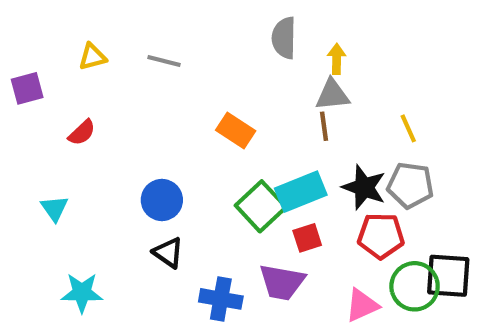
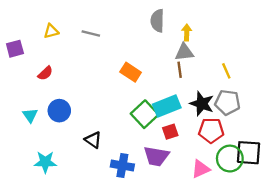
blue circle: (162, 200) -> (59, 111), moved

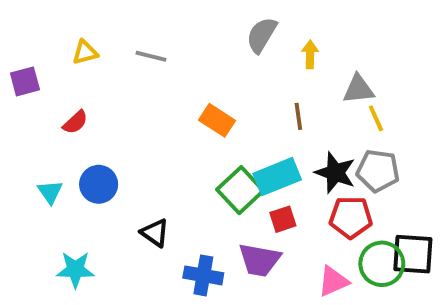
gray semicircle: (157, 21) -> (262, 35), turned 30
gray triangle: (184, 52) -> (359, 89), moved

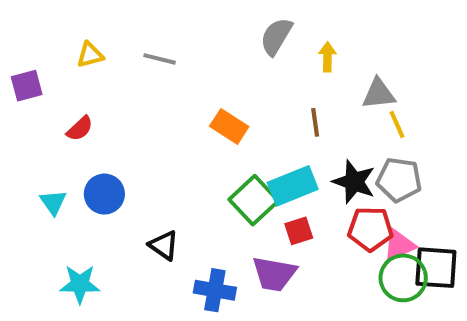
pink triangle: (333, 281) -> (399, 245), moved

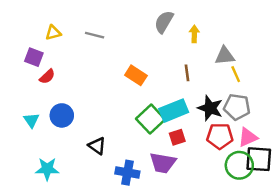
purple square: (27, 86) -> (34, 57), moved, turned 36
pink triangle: (399, 245) -> (248, 137), moved

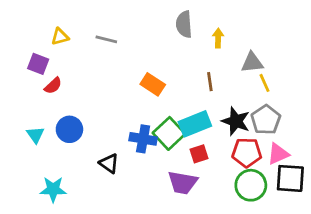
gray semicircle: (164, 22) -> (184, 24), turned -35
gray pentagon: (237, 107) -> (266, 120), turned 30
green circle: (239, 165) -> (251, 185), moved
blue cross: (127, 173) -> (143, 139), moved

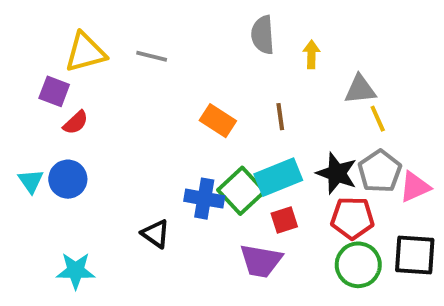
yellow triangle: (60, 37) -> (85, 52), size x1.6
brown line: (210, 82) -> (280, 117), moved
blue circle: (69, 129) -> (68, 179), moved
cyan triangle: (35, 135) -> (31, 181), moved
pink triangle: (278, 154) -> (415, 187), moved

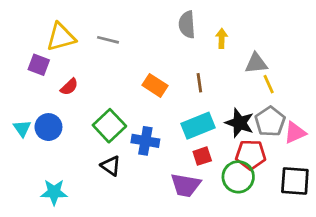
red semicircle: (76, 123) -> (69, 87), moved
green square: (241, 191) -> (109, 126), moved
green circle: (358, 265) -> (238, 177), moved

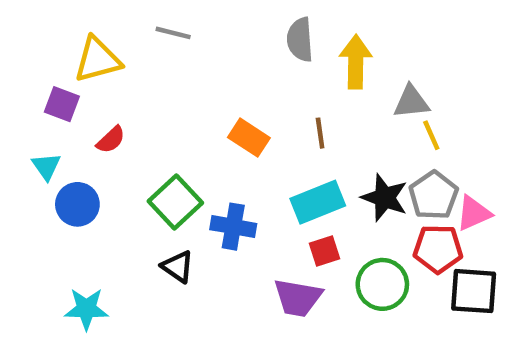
yellow arrow: (222, 38) -> (356, 62), size x1.6
gray line: (108, 40) -> (173, 33), moved
cyan triangle: (22, 128) -> (46, 166), moved
red pentagon: (251, 155) -> (438, 249), moved

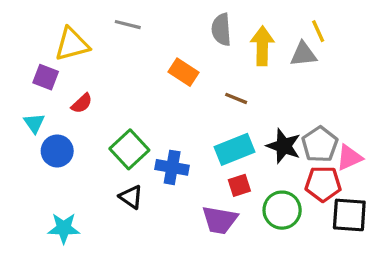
gray triangle: (411, 102) -> (303, 54), moved
brown line: (320, 133) -> (236, 98), turned -60
yellow line: (431, 135) -> (318, 31), moved
orange rectangle: (249, 138) -> (184, 72), moved

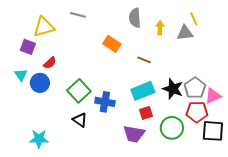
yellow arrow: (262, 46) -> (160, 28), size x0.6
blue circle: (57, 151) -> (40, 83), moved

